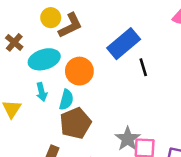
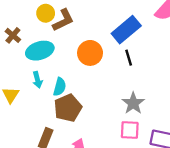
blue rectangle: (124, 44) -> (126, 30), moved
orange circle: (79, 71) -> (90, 53), moved
gray star: (128, 139) -> (133, 103), moved

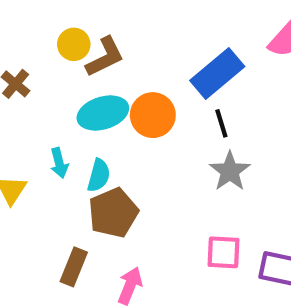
cyan ellipse: (40, 51) -> (103, 113), moved
gray star: (133, 103) -> (230, 171), moved

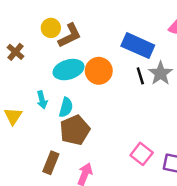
blue rectangle: (217, 73) -> (138, 46), turned 64
gray star: (230, 171) -> (161, 73), moved
pink square: (224, 252) -> (142, 154), turned 35

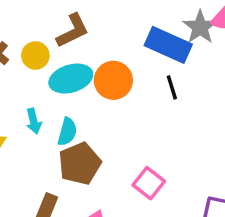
yellow circle: (51, 28) -> (35, 55), moved
gray star: (161, 73) -> (200, 27), moved
pink square: (142, 154) -> (149, 183), moved

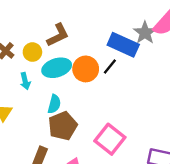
black line: (172, 87) -> (110, 67), moved, turned 56
cyan arrow: (34, 121) -> (25, 81), moved
pink square: (149, 183) -> (110, 139), size x1.4

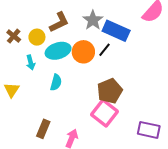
gray star: (145, 33) -> (93, 20), moved
brown pentagon: (63, 126) -> (110, 91), moved

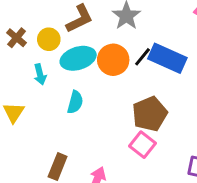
blue rectangle: (116, 31) -> (167, 58), moved
pink square: (104, 113) -> (142, 145), size x0.7

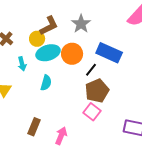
yellow circle: (49, 39) -> (37, 39), moved
black line: (142, 57) -> (91, 70), moved

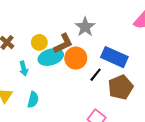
brown L-shape: (49, 26) -> (63, 43), moved
cyan semicircle: (46, 83) -> (33, 100), moved
brown pentagon: (97, 91) -> (121, 87), moved

